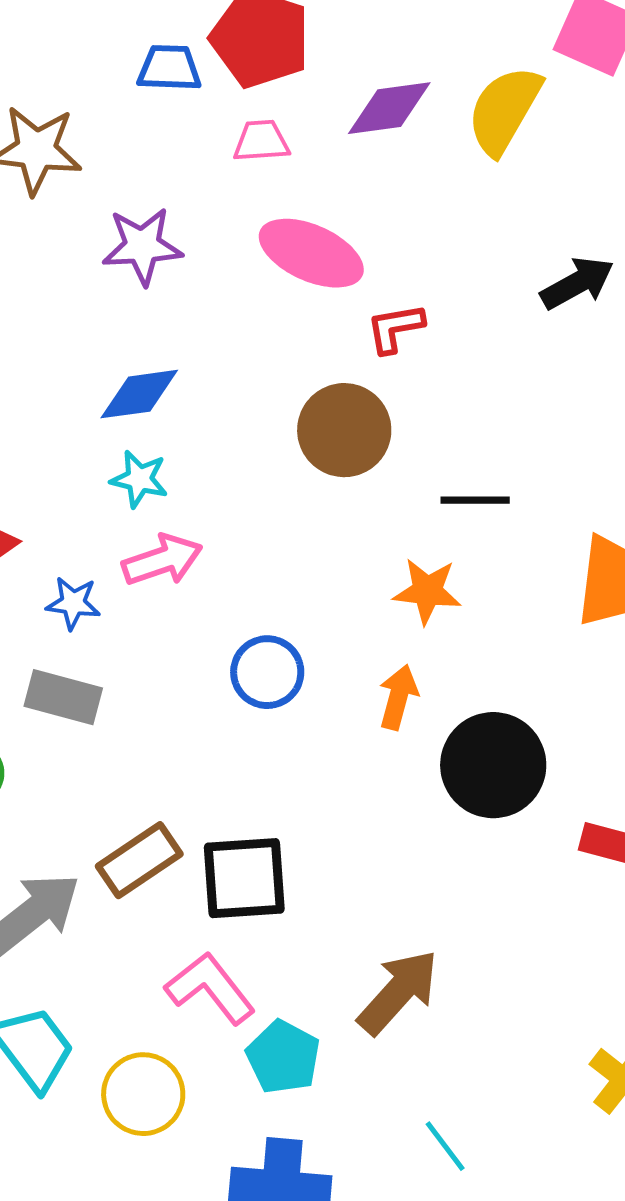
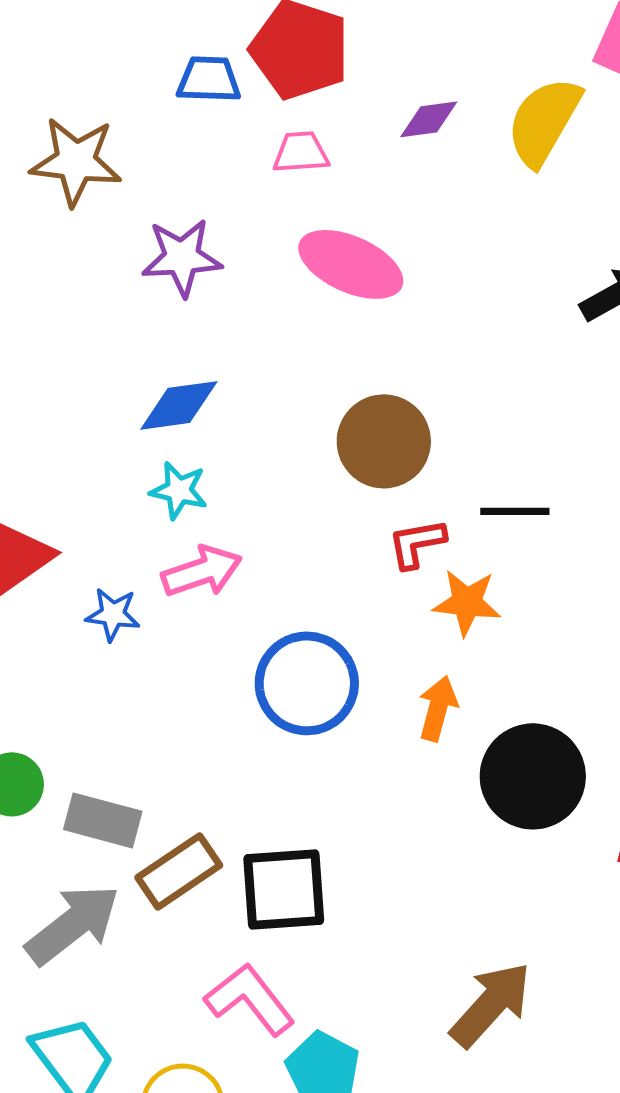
purple diamond: (389, 108) -> (429, 119), size x0.7
red L-shape: (395, 328) -> (417, 543), moved
blue circle: (267, 672) -> (307, 683), size x1.4
gray rectangle: (63, 697) -> (103, 820), moved
brown arrow: (398, 992) -> (491, 1004), moved

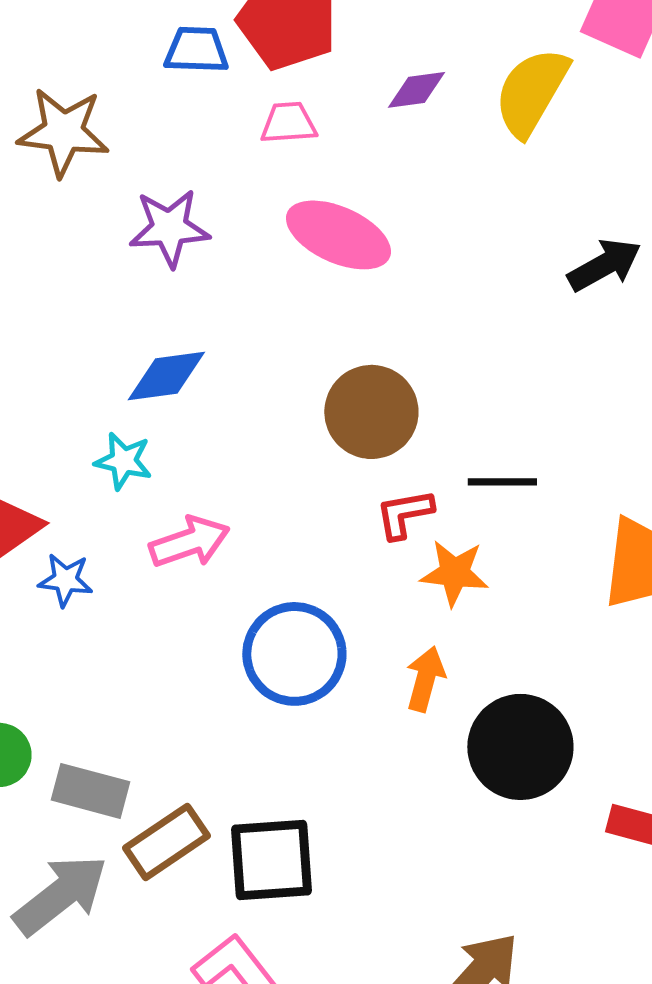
cyan star: (179, 490) -> (123, 461), moved
blue star: (113, 614) -> (65, 580), moved

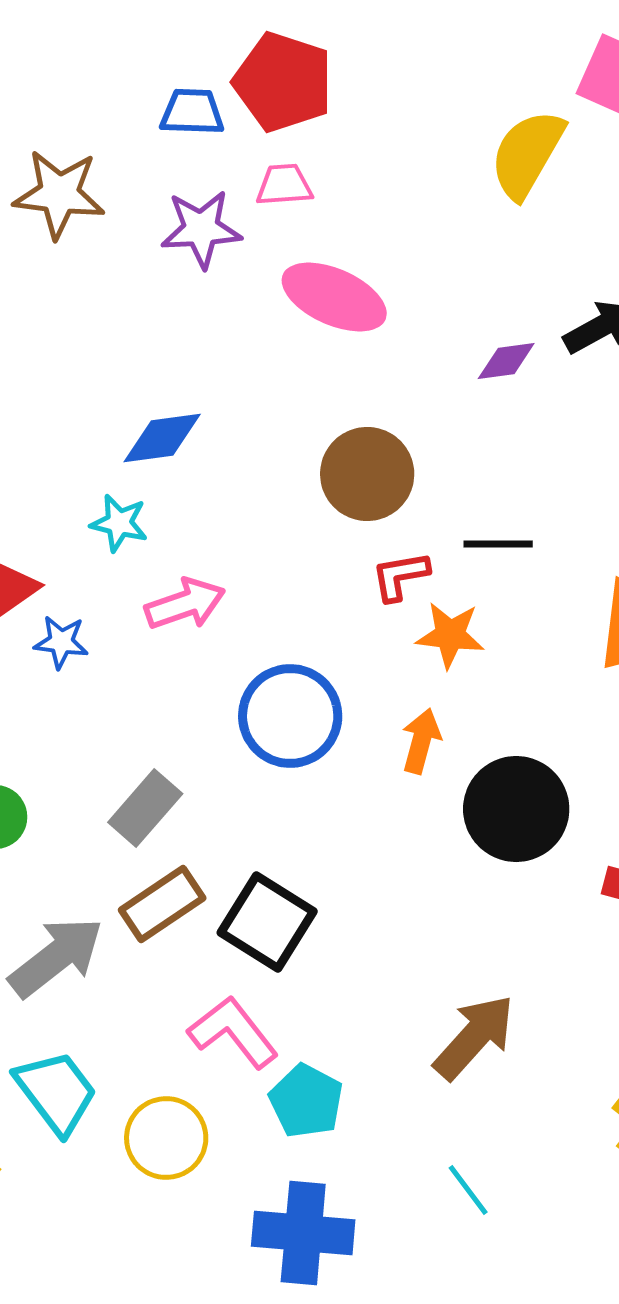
purple diamond: (416, 90) -> (506, 361), moved
purple star: (169, 228) -> (201, 229), moved
gray rectangle: (90, 791) -> (145, 808), moved, turned -64
black square: (271, 860) -> (267, 922), turned 36

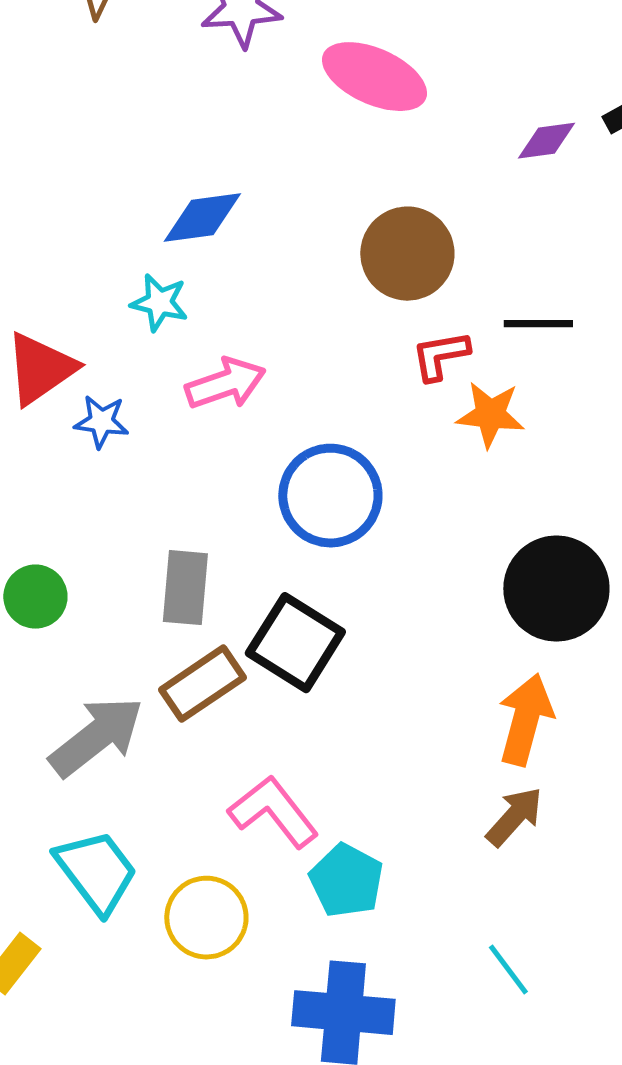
orange arrow: (421, 741) -> (525, 720), moved, size x1.4
gray rectangle: (145, 808) -> (185, 588), turned -36
black square: (267, 922) -> (295, 643), moved
brown arrow: (474, 1037) -> (514, 817), size x0.7

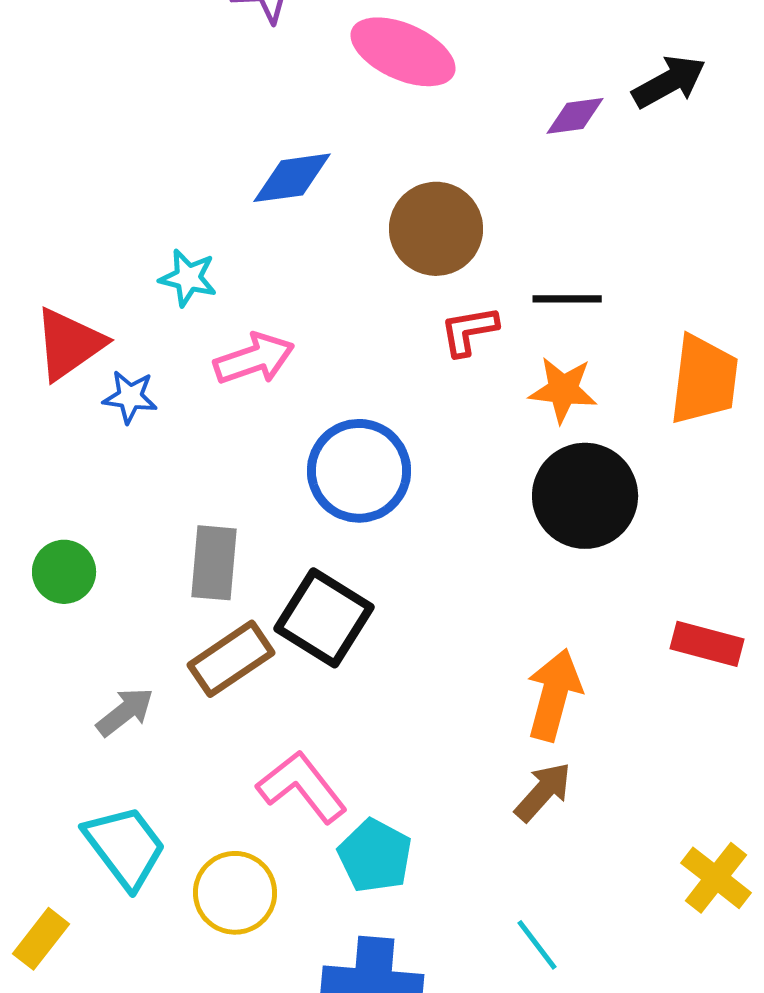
blue diamond: (202, 218) -> (292, 178), moved
orange star: (490, 415) -> (563, 390), moved
black circle: (556, 589) -> (585, 496), moved
gray arrow: (96, 737) -> (125, 712), size x0.6

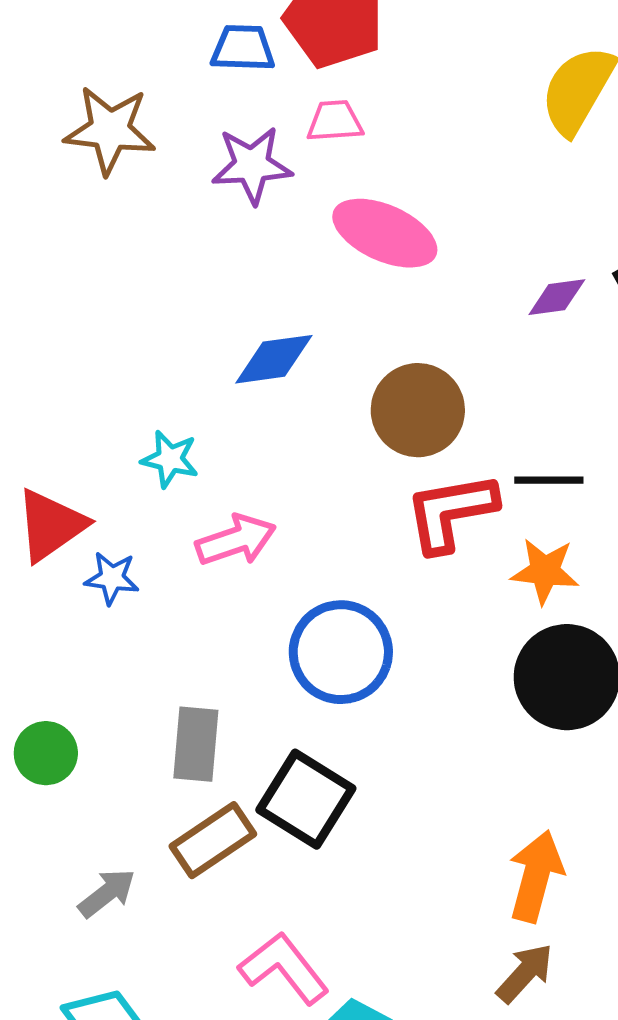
red L-shape: (469, 331) -> (451, 512), size x1.6

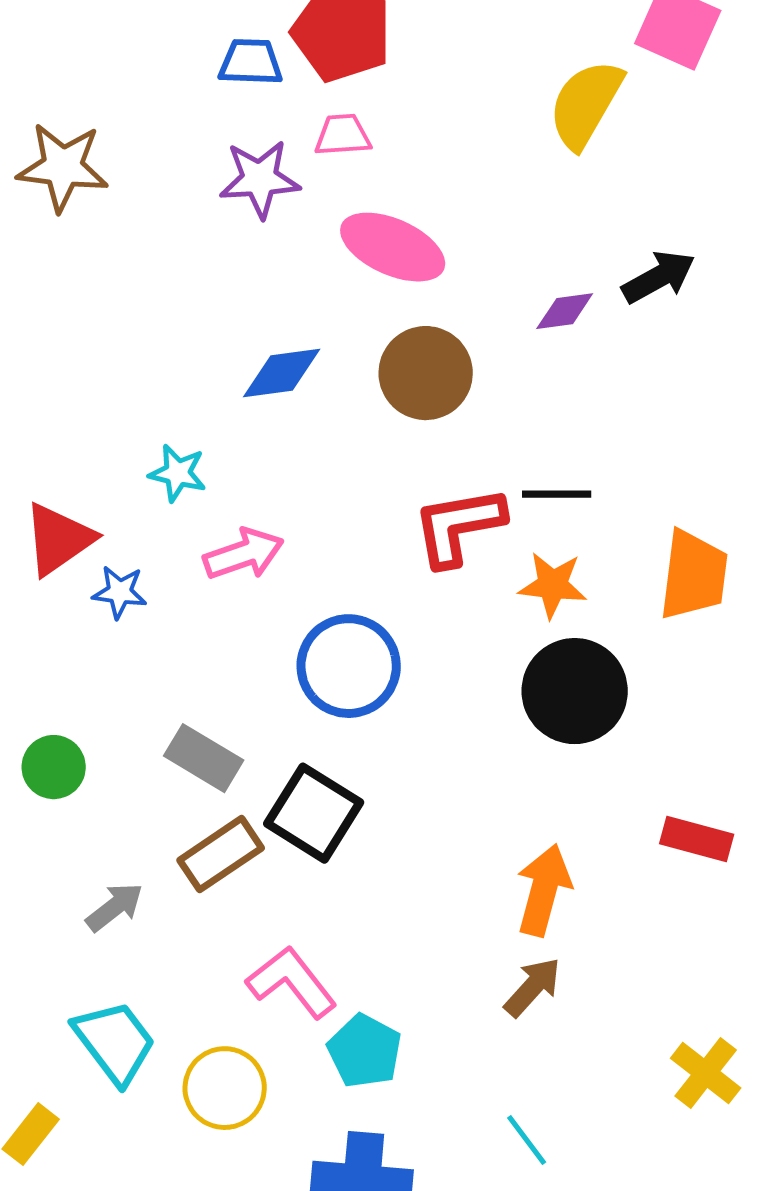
brown star: (110, 130) -> (63, 167), moved
brown circle: (418, 410) -> (426, 373), moved
gray rectangle: (196, 744) -> (204, 758), turned -64

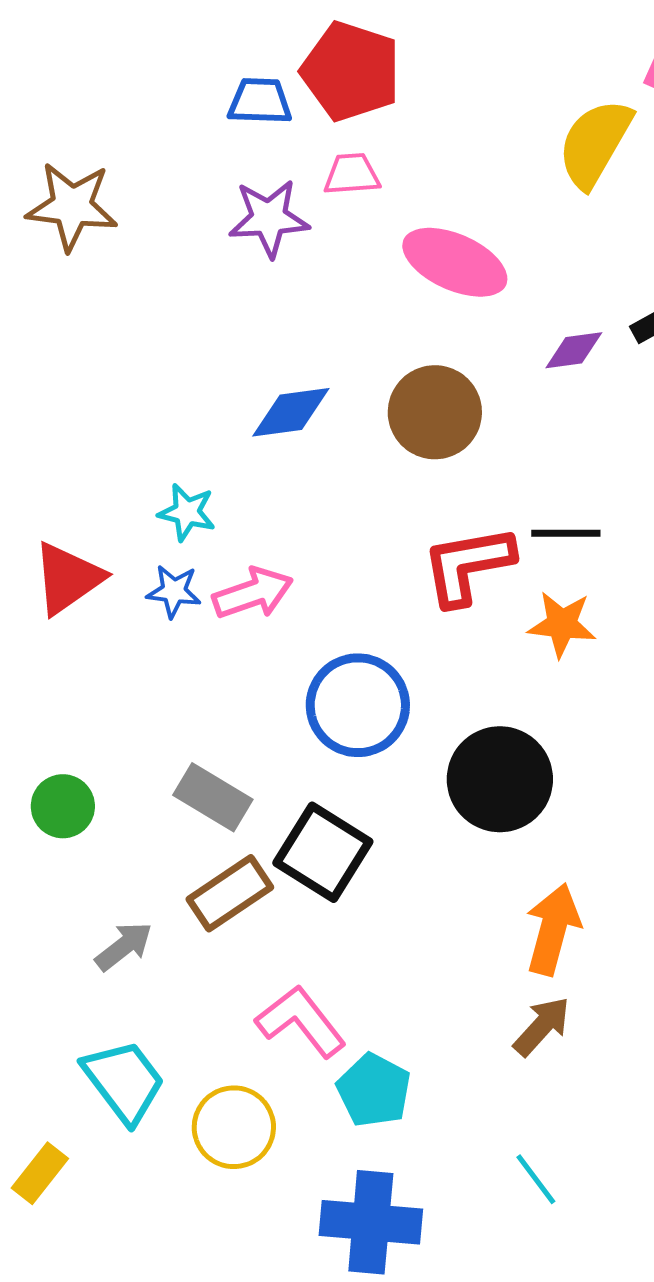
pink ellipse: (393, 247) -> (455, 262), moved
blue star: (120, 592) -> (174, 591), moved
black circle: (575, 691) -> (500, 779), moved

